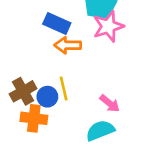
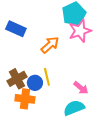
blue rectangle: (57, 24) -> (16, 29), moved
orange arrow: (68, 45) -> (50, 45), turned 138

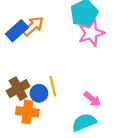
blue rectangle: (16, 29) -> (17, 31), turned -66
orange arrow: (50, 45) -> (33, 26), moved

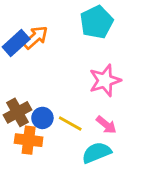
pink star: (91, 33) -> (105, 80), moved
yellow line: (53, 86) -> (70, 123), moved, turned -48

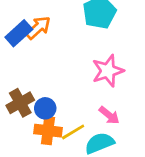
yellow line: (70, 123) -> (73, 132), moved, turned -60
orange cross: (29, 140) -> (48, 131), moved

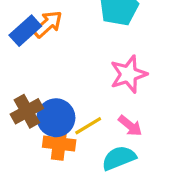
blue circle: (45, 108) -> (56, 118), size x1.5
yellow line: (73, 132) -> (88, 126), moved

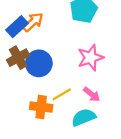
brown cross: (27, 111) -> (18, 58), moved
blue circle: (56, 118) -> (39, 63), moved

